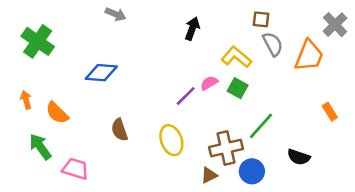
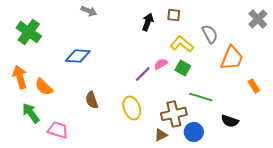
brown square: (261, 19) -> (174, 15), moved
orange trapezoid: (309, 56) -> (232, 58), moved
orange arrow: (26, 100) -> (20, 77), size x1.6
green line: (261, 126) -> (201, 97), turned 65

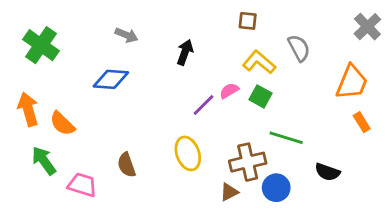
gray arrow: (89, 11) -> (126, 35), moved
black arrow: (148, 22) -> (185, 52), moved
orange trapezoid: (232, 58) -> (352, 82), moved
brown semicircle: (92, 100) -> (126, 165), moved

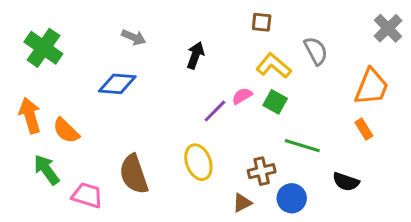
orange rectangle: (362, 122) -> (364, 129), moved
brown cross: (248, 162) -> (262, 171), size x0.7
brown semicircle: (126, 165) -> (134, 174), size x1.5

